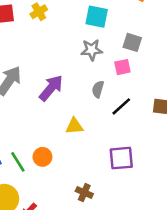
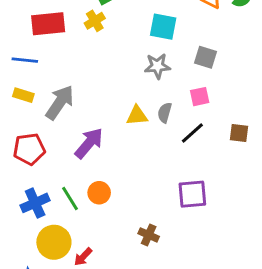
pink square: (122, 67) -> (200, 97), moved
purple arrow: (51, 88) -> (89, 143), moved
yellow triangle: (74, 126) -> (137, 116), moved

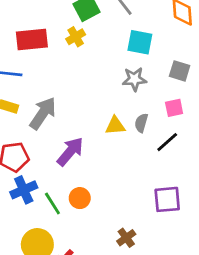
blue cross: (35, 203) -> (24, 190), moved
brown cross: (149, 235) -> (126, 238), turned 30

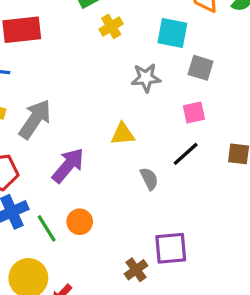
yellow cross: (76, 37) -> (111, 26), moved
cyan square: (140, 42) -> (172, 33), moved
gray semicircle: (141, 123) -> (149, 179), moved, turned 138
purple square: (167, 199) -> (171, 248), moved

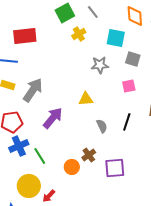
black line: (186, 154) -> (127, 122), moved, turned -30
orange circle: (80, 222) -> (72, 167), moved
brown cross: (136, 270) -> (89, 155), moved

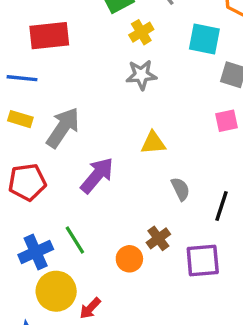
gray star: (100, 65) -> (141, 75), moved
black line: (127, 122) -> (221, 206), moved
blue cross: (19, 146) -> (36, 252), moved

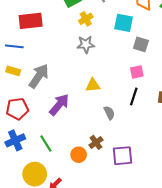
black line: (221, 206) -> (134, 96), moved
blue cross: (36, 252) -> (15, 140), moved

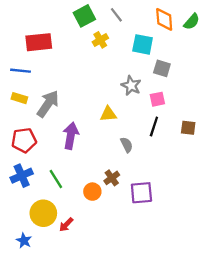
gray star: (86, 44) -> (131, 86), moved, turned 30
purple arrow: (59, 105) -> (71, 136), turned -30

